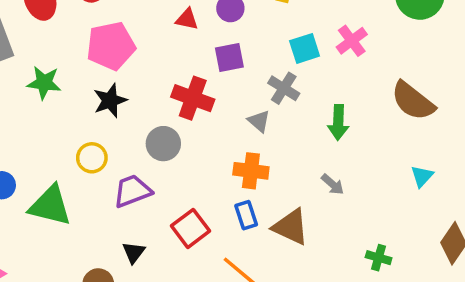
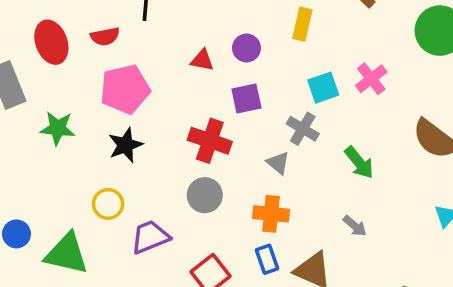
green arrow: (338, 122) -> (359, 163), turned -40
gray circle: (163, 144) -> (205, 195), moved

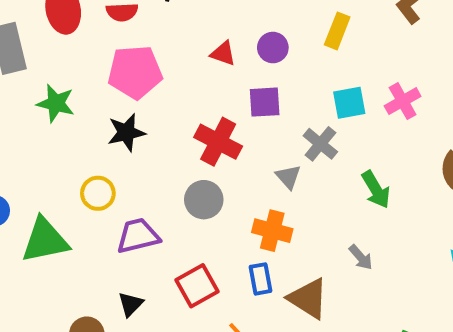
green triangle: (67, 254) -> (45, 240), turned -33

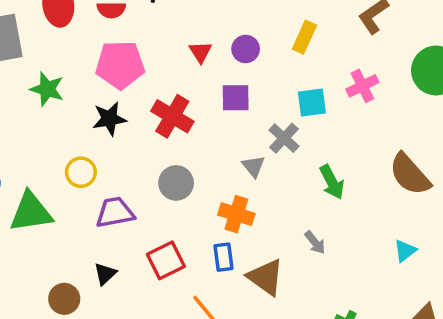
red triangle: (223, 53) -> (200, 52), turned 35
pink cross: (403, 101) -> (362, 86), moved
red cross: (218, 142) -> (172, 116), moved

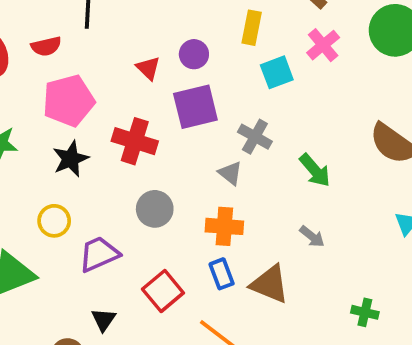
pink cross: (362, 86) -> (323, 45), moved
purple square: (236, 98) -> (195, 107), size x1.4
cyan square: (312, 102) -> (277, 72), moved

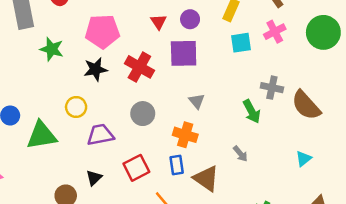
gray cross: (255, 137) -> (272, 88), moved, turned -30

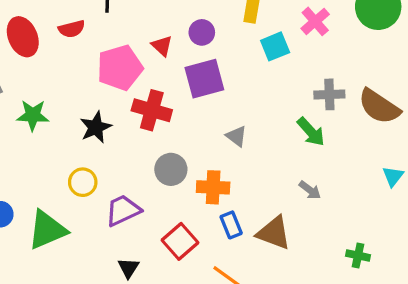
pink pentagon: (102, 31) -> (120, 68), moved
orange cross: (185, 135) -> (213, 187), moved

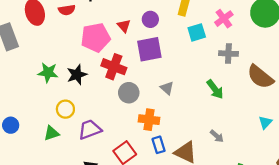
gray cross: (329, 94) -> (228, 54), moved
green star: (33, 115) -> (48, 73), moved
gray circle: (171, 169) -> (129, 93), moved
gray arrow: (310, 190) -> (217, 136), moved
green triangle: (47, 230) -> (51, 133), moved, size x0.6

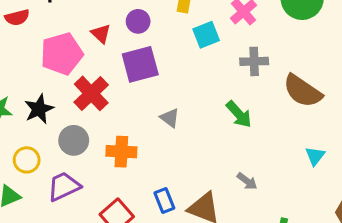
red cross: (114, 67) -> (91, 93), turned 30
gray circle: (129, 93) -> (74, 140), moved
orange cross: (149, 120) -> (121, 152), moved

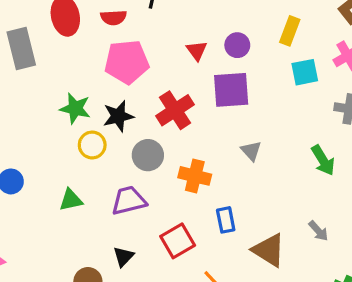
pink pentagon: (62, 54) -> (127, 62), moved
yellow circle: (27, 160) -> (92, 145), moved
blue rectangle: (164, 200) -> (226, 220), moved

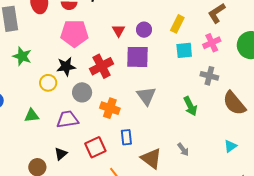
green star: (75, 108) -> (22, 56), moved
gray triangle: (251, 151) -> (146, 96), size x1.5

